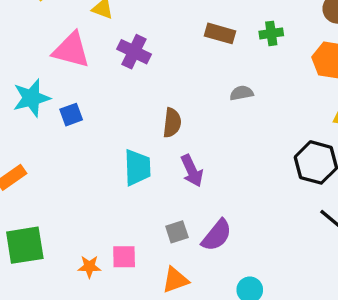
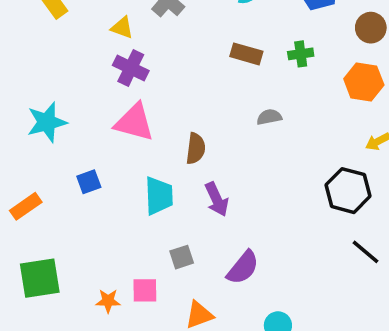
pink triangle: (71, 50) -> (134, 122), moved
purple cross: (134, 52) -> (131, 68), moved
blue square: (71, 115) -> (89, 182), moved
gray square: (177, 232) -> (182, 257), moved

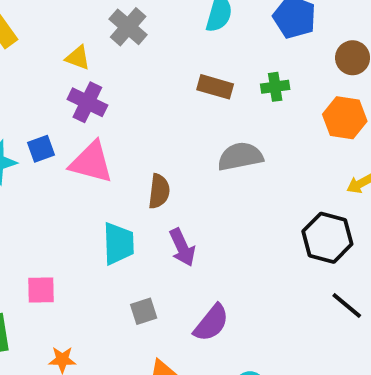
gray semicircle: (269, 117) -> (240, 156), size x1.6
blue square: (89, 182) -> (41, 149), moved
pink square: (145, 290) -> (41, 290), moved

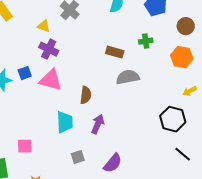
brown rectangle: (215, 87) -> (115, 52), moved
purple arrow: (182, 247) -> (98, 124), turned -132

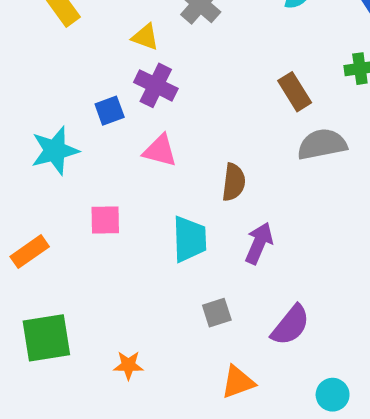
brown rectangle: (115, 52) -> (295, 92), turned 42
blue square: (25, 73) -> (110, 111), moved
pink triangle: (51, 80) -> (160, 151), size x0.7
pink square: (25, 146) -> (105, 220), moved

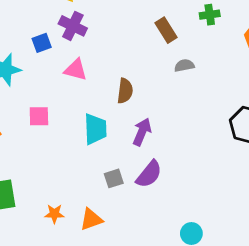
gray semicircle: (322, 144) -> (184, 65), size x0.6
purple semicircle: (290, 325) -> (149, 174), moved
orange triangle: (238, 382) -> (91, 219), moved

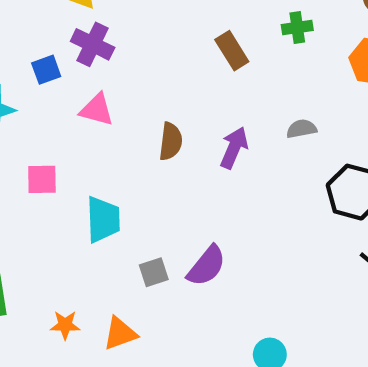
gray semicircle: (184, 65) -> (301, 129), moved
cyan trapezoid: (95, 129) -> (103, 220), moved
purple arrow: (142, 132) -> (234, 148), moved

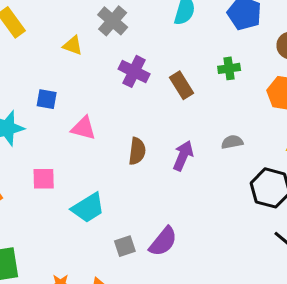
purple cross: (93, 44) -> (134, 71), moved
blue square: (46, 70) -> (47, 99), turned 30
cyan trapezoid: (103, 220) -> (88, 208), turned 60

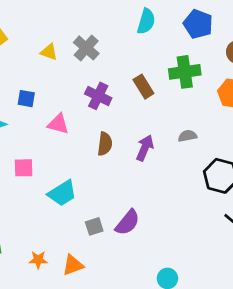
gray cross: (113, 21) -> (86, 48), moved
green cross: (229, 68) -> (185, 72), size x1.6
purple cross: (134, 71) -> (98, 96), moved

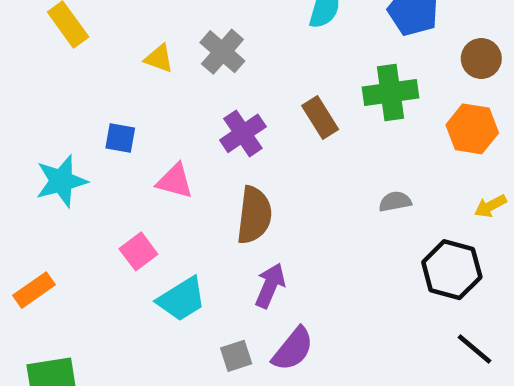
purple cross: (98, 96) -> (243, 133), turned 30
brown semicircle: (105, 144) -> (254, 215), size x1.4
purple arrow: (145, 148) -> (270, 286), moved
pink square: (24, 168) -> (138, 251), moved, turned -36

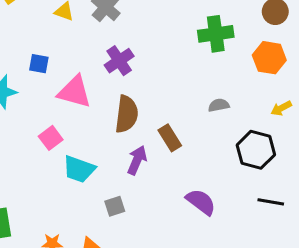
brown rectangle: (320, 118) -> (170, 138), moved
pink triangle: (175, 181) -> (75, 92), size x1.4
cyan trapezoid: (182, 299) -> (79, 169), turned 52
purple semicircle: (293, 349) -> (201, 202), moved, turned -92
black line: (474, 349) -> (271, 202), turned -30

